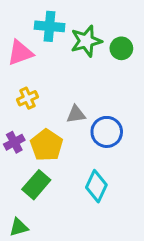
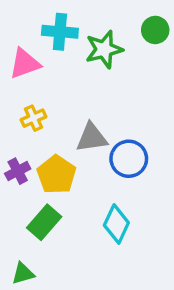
green circle: (121, 48) -> (155, 30), moved
gray triangle: (76, 114) -> (92, 138), size x1.4

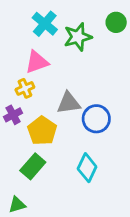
cyan cross: (60, 32) -> (45, 24), turned 35
pink triangle: (25, 63) -> (37, 62), moved
purple cross: (18, 171) -> (13, 115), moved

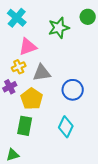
cyan cross: (45, 24) -> (17, 18), moved
gray triangle: (69, 103) -> (42, 73), moved
green rectangle: (33, 166) -> (25, 126), turned -30

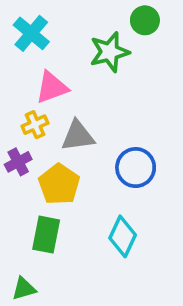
green circle: (88, 17) -> (145, 20), moved

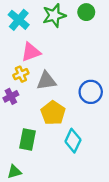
green star: (110, 52) -> (54, 15), moved
blue circle: (136, 168) -> (91, 92), moved
yellow pentagon: (59, 184) -> (53, 113), moved

